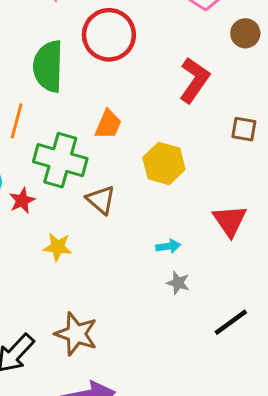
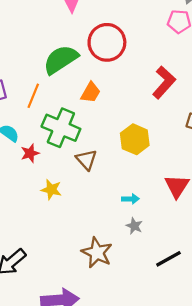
green semicircle: (48, 66) -> (61, 60), turned 48
orange trapezoid: (108, 124) -> (91, 93), moved
brown star: (76, 334) -> (97, 253), moved

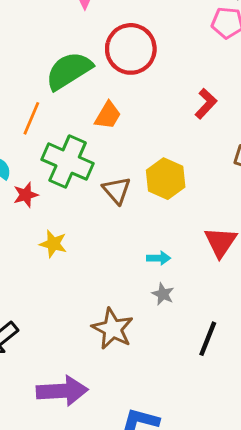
red L-shape: (164, 82) -> (206, 104), size x0.7
brown triangle: (86, 160) -> (117, 190), moved
black line: (168, 259) -> (208, 339), turned -40

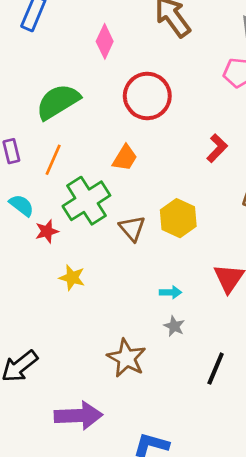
green semicircle: (69, 71) -> (58, 102), moved
green cross: (68, 162) -> (86, 201), turned 33

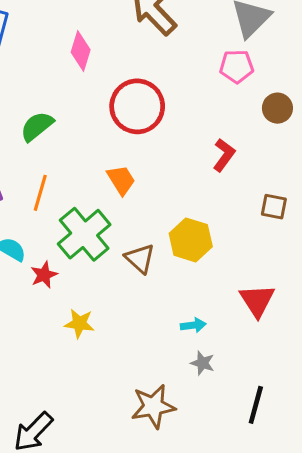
green semicircle: (58, 102) -> (37, 126), size x0.7
orange trapezoid: (125, 158) -> (121, 180), turned -56
brown star: (126, 358) -> (153, 406), turned -30

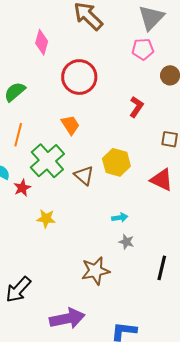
red triangle: (257, 300) -> (162, 180), moved, turned -30

